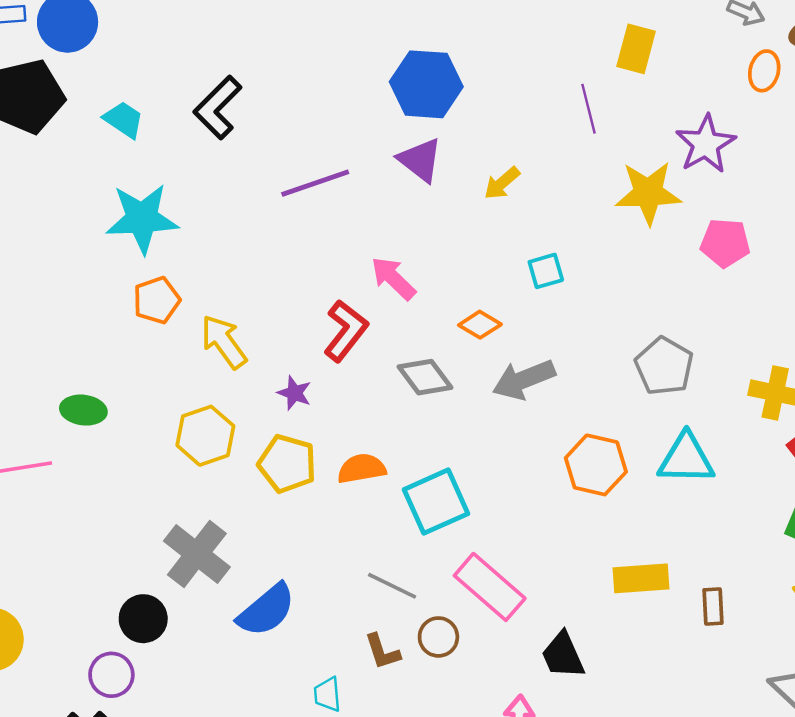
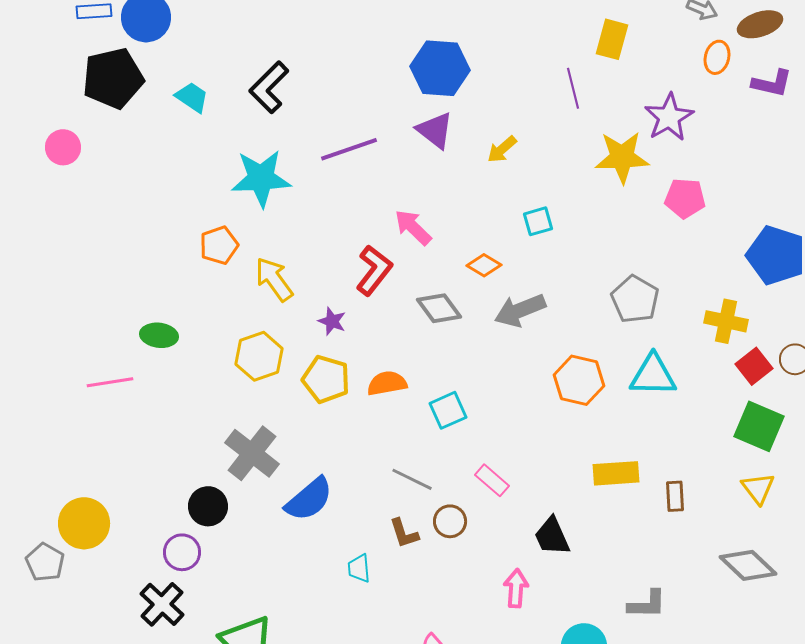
cyan star: (142, 218) -> (261, 178), moved
cyan square: (436, 502) -> (448, 410), size x0.7
pink rectangle: (490, 587) -> (492, 480), size x0.6

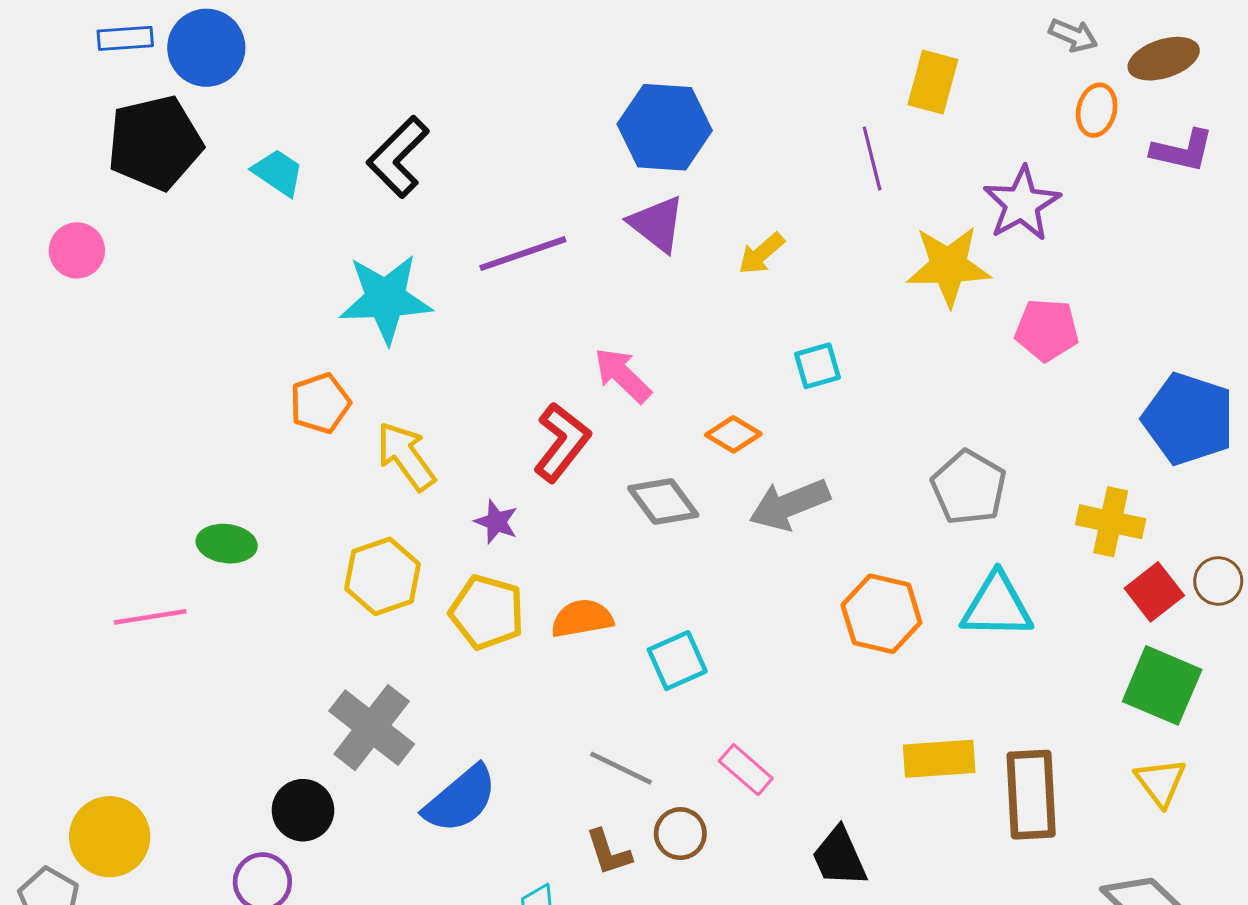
brown rectangle: (675, 496) -> (1031, 795), size x1.8

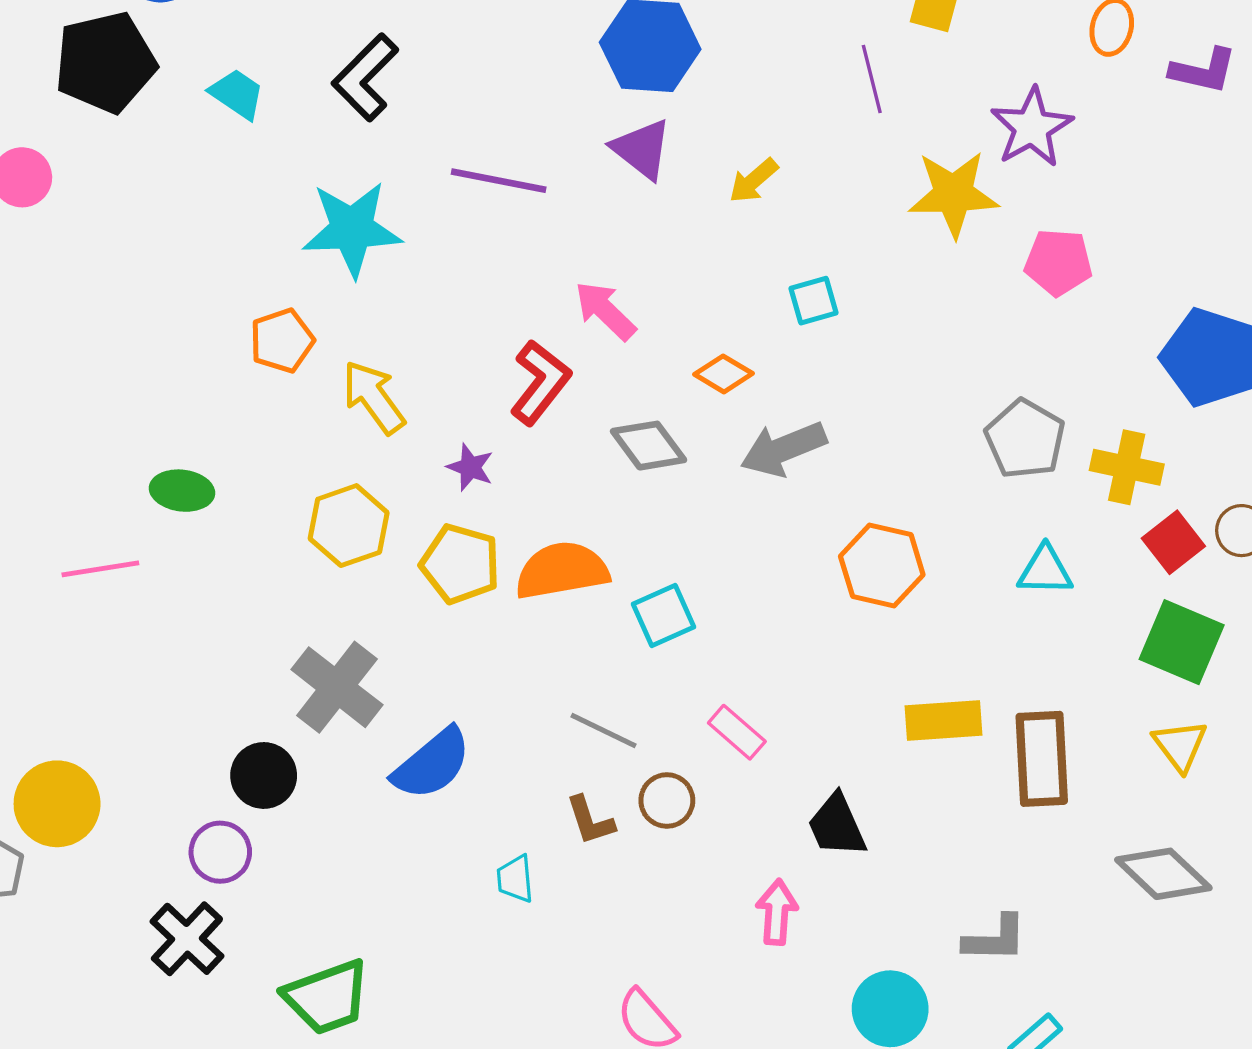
purple line: (523, 254) -> (499, 181), turned 30
gray pentagon: (969, 487) -> (1025, 439), moved
cyan triangle: (997, 606) -> (1045, 571), moved, size x0.7
orange semicircle: (582, 618) -> (562, 571), size x1.4

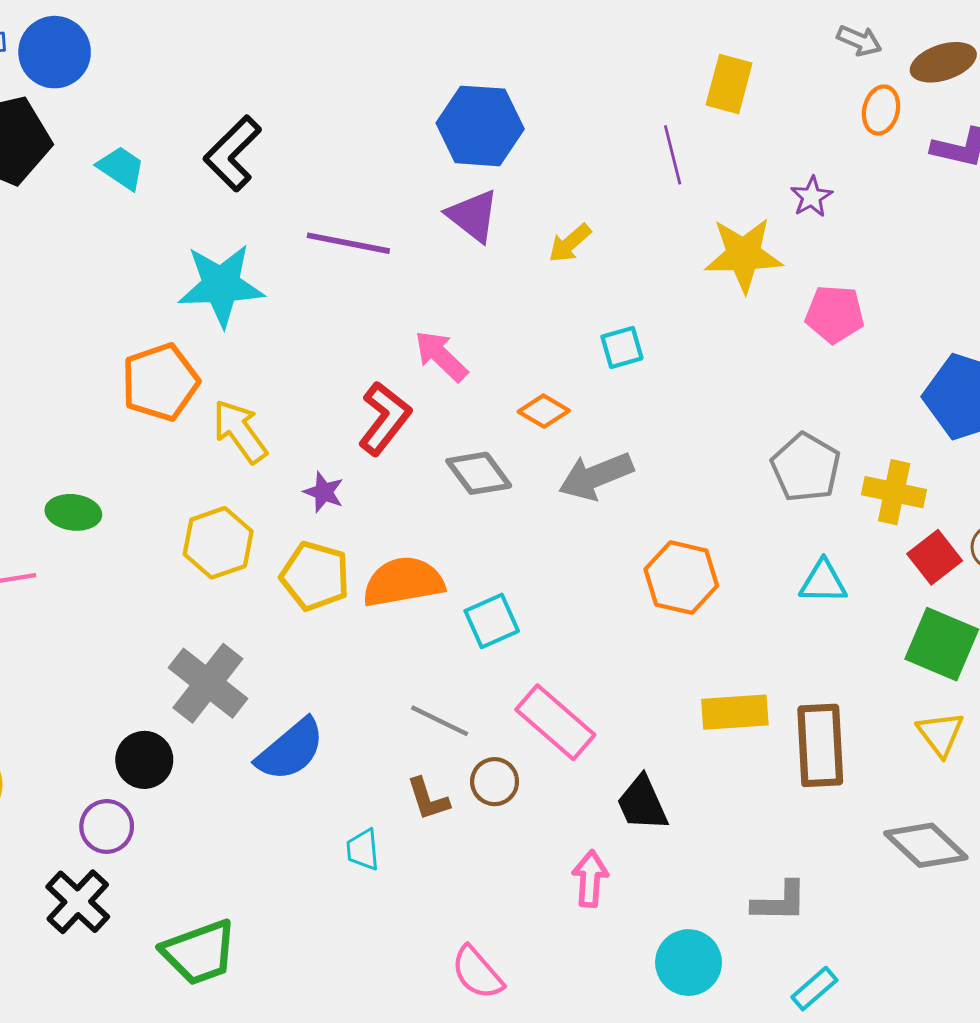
purple star: (1032, 127) -> (812, 197), size x0.6
orange pentagon: (282, 341) -> (160, 382), size x1.4
pink rectangle: (737, 732) -> (555, 722), size x1.6

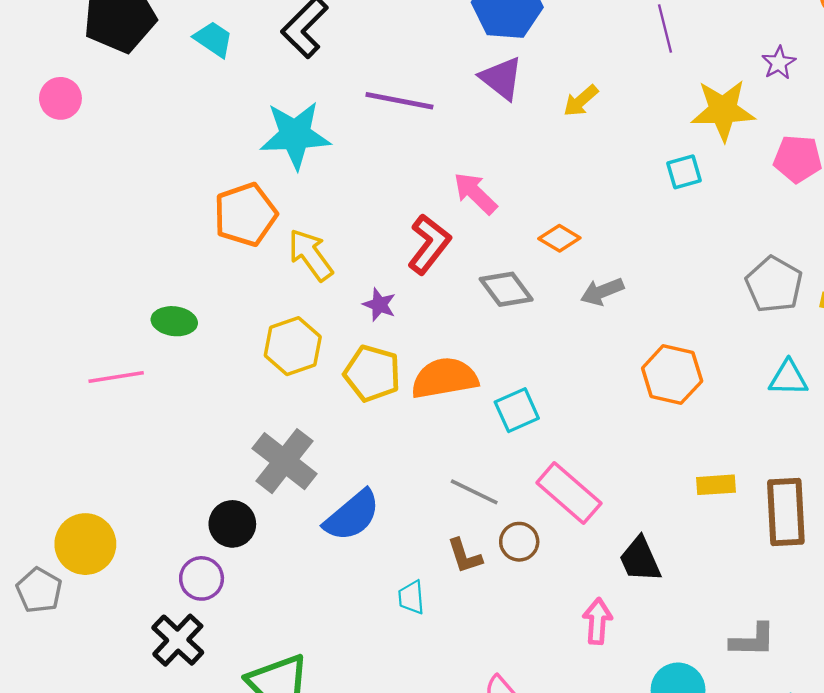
cyan square: (622, 347) -> (684, 172), moved
gray arrow: (596, 476) -> (602, 292), size x0.7
yellow rectangle: (735, 712) -> (716, 485), size x0.7

